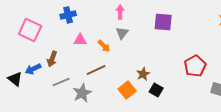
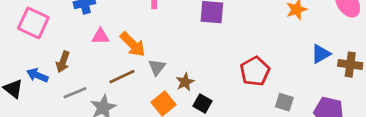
gray triangle: (122, 33) -> (157, 67), moved
orange arrow: (104, 46) -> (133, 44), size x1.5
blue arrow: (33, 69) -> (37, 75), turned 49

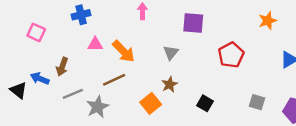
pink square: (33, 23) -> (36, 32), size x0.7
gray triangle: (157, 67) -> (171, 53), moved
red pentagon: (255, 71) -> (231, 55), moved
black square: (203, 103) -> (205, 103), moved

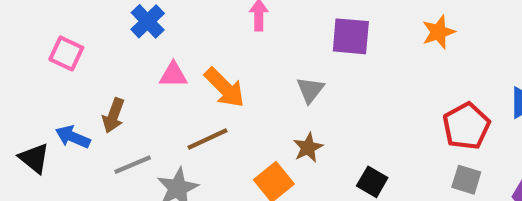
blue cross: (81, 15) -> (148, 21), turned -30
orange star: (268, 21) -> (438, 32), moved
red pentagon: (231, 55) -> (466, 126), moved

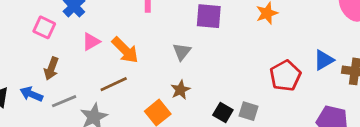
pink square: (66, 53) -> (44, 27), moved
pink triangle: (173, 75) -> (91, 42), turned -30
blue arrow: (73, 137) -> (31, 94), moved
gray square: (466, 180) -> (248, 111), moved

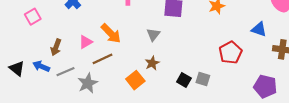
pink square: (44, 27) -> (33, 17), moved, turned 35
pink triangle: (91, 42) -> (86, 42), moved
blue triangle: (324, 60) -> (259, 29), moved, turned 49

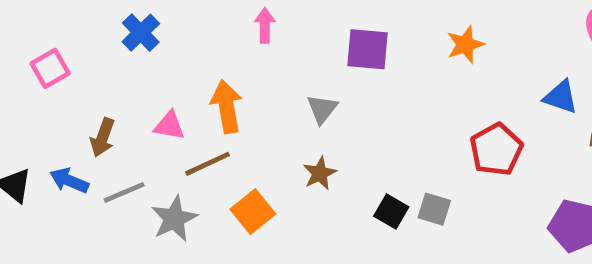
orange arrow: (111, 34) -> (227, 107), turned -145
pink triangle: (86, 42) -> (169, 126), turned 40
orange square: (135, 80) -> (253, 212), moved

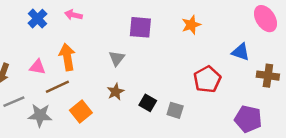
pink arrow: (265, 25) -> (73, 15), moved, turned -77
blue cross: (141, 33) -> (37, 19), moved
black square: (391, 212) -> (148, 103), moved
gray star: (174, 219) -> (40, 115), turned 30

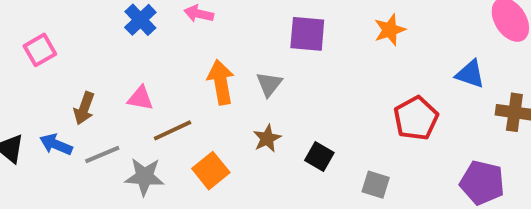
orange arrow: (67, 57) -> (221, 82), moved
gray square: (175, 110) -> (376, 185), moved

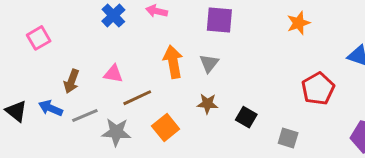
purple square: (307, 34) -> (219, 20), moved
brown star: (267, 138) -> (207, 104), turned 30

